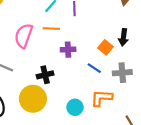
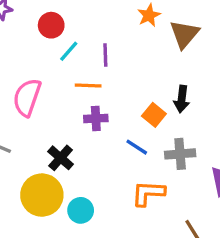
orange line: (51, 29) -> (88, 85), moved
black cross: (45, 75) -> (61, 158), turned -35
cyan circle: (75, 107) -> (81, 210), moved

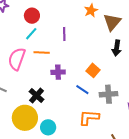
cyan line: (69, 51) -> (31, 34), moved
orange line: (88, 85) -> (42, 52), moved
black arrow: (182, 99) -> (117, 48), moved

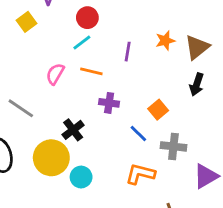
orange star: (91, 10) -> (165, 41), moved
pink semicircle: (17, 59) -> (55, 74), size x0.7

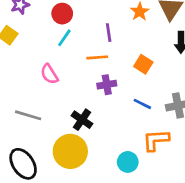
orange line: (91, 71) -> (97, 57), moved
pink semicircle: (55, 74) -> (49, 74), turned -45
orange square: (158, 110) -> (143, 64), moved
cyan circle: (81, 177) -> (128, 162), moved

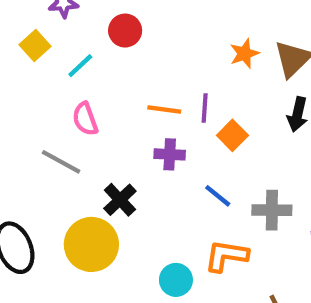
purple line: (109, 33) -> (205, 108), moved
cyan line: (64, 38) -> (80, 66), moved
gray line: (28, 115) -> (61, 162), moved

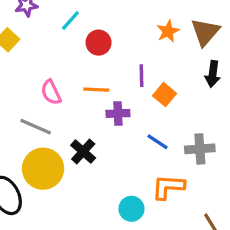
red circle: (125, 31) -> (99, 43), moved
cyan line: (80, 66) -> (70, 21), moved
orange line: (164, 110) -> (96, 90), moved
yellow circle: (91, 244) -> (43, 169), moved

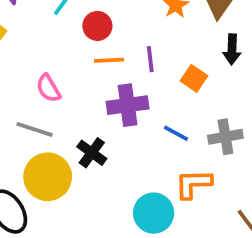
orange line: (96, 90) -> (109, 60), moved
orange square: (165, 95) -> (194, 78), moved
purple cross: (118, 113) -> (128, 105), size x1.5
cyan circle: (131, 209) -> (154, 213), size x1.4

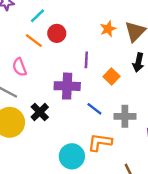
orange line: (109, 60) -> (34, 41), moved, turned 30

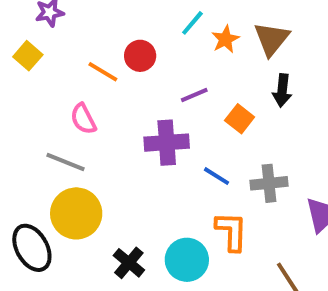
cyan line: (37, 16) -> (192, 23), moved
purple line: (86, 60) -> (194, 95), turned 70
black cross: (40, 112) -> (129, 263), moved
orange L-shape: (100, 142) -> (231, 231), turned 90

